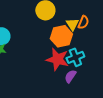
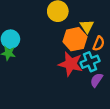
orange semicircle: (83, 22) -> (99, 43), moved
purple semicircle: (70, 76) -> (97, 80), moved

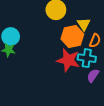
cyan cross: (90, 62) -> (87, 58), turned 30

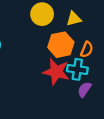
yellow triangle: (84, 24) -> (74, 19), moved, turned 48

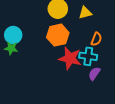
orange hexagon: (61, 45) -> (58, 35), moved

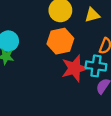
red star: (70, 58) -> (75, 68), turned -30

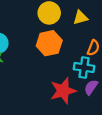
red star: (75, 68) -> (63, 91), moved

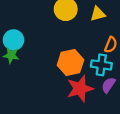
orange hexagon: (49, 43) -> (70, 63), moved

